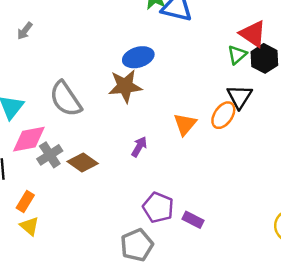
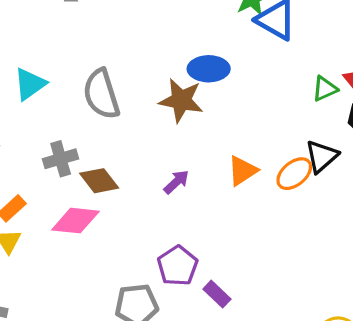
green triangle: (237, 55) -> (325, 89), moved
pink diamond: (29, 139) -> (75, 221), moved

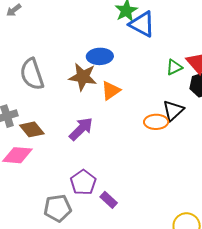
orange triangle: (242, 171) -> (111, 91), moved
orange ellipse: (294, 174) -> (156, 122), turned 40
purple arrow: (176, 182) -> (81, 129), size x1.5

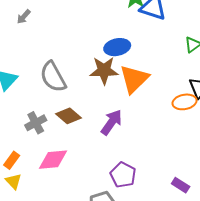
orange triangle: (111, 91) -> (134, 79), size x1.5
brown diamond: (32, 129) -> (69, 116), moved
purple rectangle: (109, 200) -> (181, 185), moved

